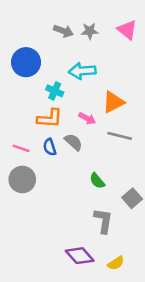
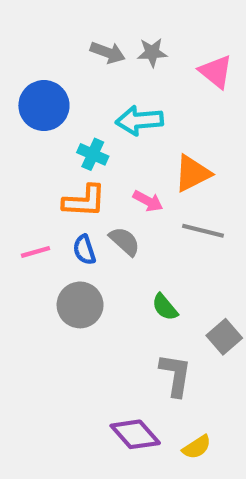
pink triangle: (127, 30) -> (216, 72), moved
pink line: (21, 148) -> (35, 252), turned -35
gray circle: (22, 180) -> (80, 305), moved

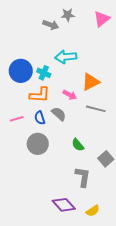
gray star: (152, 52) -> (68, 15), moved
pink triangle: (216, 72) -> (102, 19), moved, turned 42
blue circle: (44, 106) -> (21, 71), moved

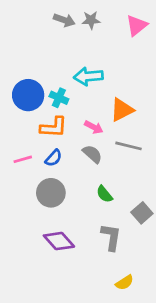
gray arrow: (51, 25) -> (64, 20), moved
gray semicircle: (59, 114) -> (92, 154), moved
blue semicircle: (40, 118) -> (54, 158), turned -120
purple diamond: (64, 205) -> (59, 241), moved

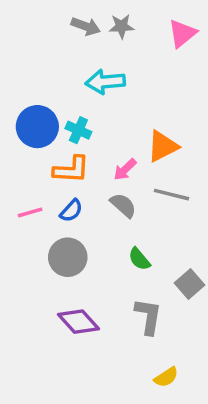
cyan arrow: (88, 76) -> (105, 82), moved
pink arrow: (94, 127) -> (125, 170), turned 108

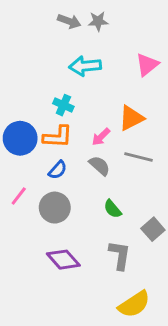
pink triangle: (182, 33) -> (147, 65), moved
blue circle: (37, 127) -> (20, 138), moved
pink line: (30, 212) -> (19, 196), moved, turned -36
yellow semicircle: (166, 377) -> (134, 304), size x1.6

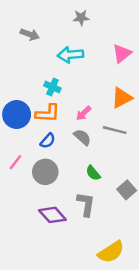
gray arrow: (69, 21) -> (30, 34), moved
orange triangle: (131, 118) -> (122, 98), moved
gray L-shape: (120, 255) -> (86, 204), moved

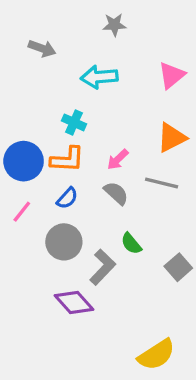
pink line: (15, 162) -> (22, 212), moved
gray L-shape: (86, 204) -> (103, 267), moved, turned 35

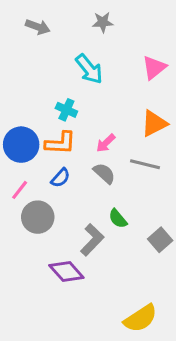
gray arrow: (42, 48) -> (38, 27), moved
cyan arrow: (99, 77) -> (89, 69), turned -124
gray circle: (64, 242) -> (38, 217), moved

